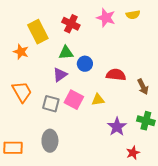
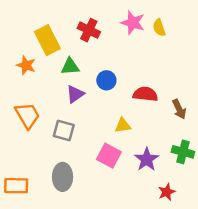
yellow semicircle: (133, 15) -> (159, 28), moved, turned 80
green triangle: (66, 53) -> (70, 66), moved
pink square: (74, 100) -> (109, 156), moved

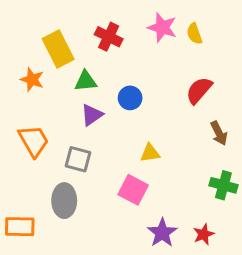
red semicircle: (145, 94) -> (199, 90), moved, turned -55
purple star: (147, 159) -> (162, 233), moved
gray ellipse: (63, 177) -> (64, 201), moved

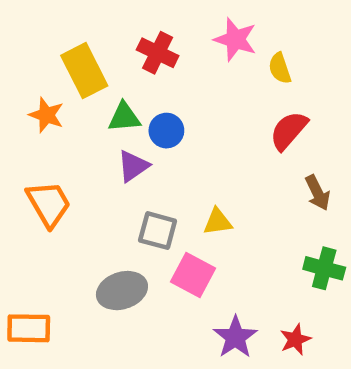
yellow semicircle: (194, 34) -> (280, 68), moved
blue circle: (130, 98) -> (166, 131), moved
gray square: (78, 159) -> (158, 231), moved
gray ellipse: (64, 201) -> (122, 291), moved, turned 72

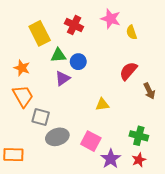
orange star: (46, 115) -> (22, 68), moved
red semicircle: (289, 131) -> (128, 71), moved
gray square: (158, 231) -> (41, 117), moved
green cross: (324, 268) -> (139, 136), moved
pink square: (193, 275) -> (91, 141), moved

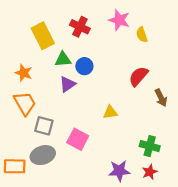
gray ellipse: (57, 137) -> (43, 155), moved
pink square: (91, 141) -> (78, 139), moved
purple star: (111, 159) -> (119, 171), turned 30

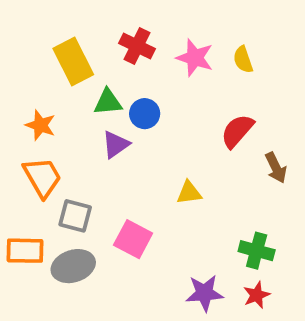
pink star: (119, 20) -> (195, 58), moved
orange rectangle: (15, 166) -> (25, 251), moved

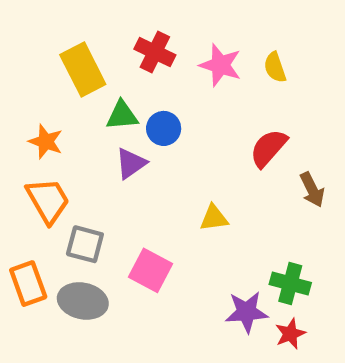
orange rectangle: (25, 251) -> (28, 284), turned 69
gray ellipse: (73, 266) -> (83, 301), turned 30
purple star: (204, 293) -> (247, 312), moved

